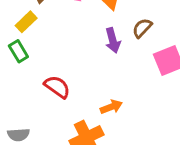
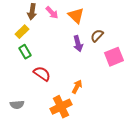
green rectangle: (18, 51) -> (25, 52), moved
orange arrow: (111, 107) -> (77, 87), turned -40

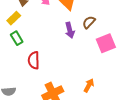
red semicircle: (42, 74) -> (34, 60), turned -126
orange arrow: (77, 87) -> (89, 85), moved

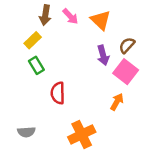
pink square: (106, 43) -> (126, 72), moved, turned -30
orange arrow: (89, 85) -> (117, 102), moved

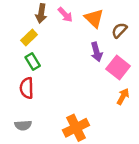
brown semicircle: (127, 45) -> (119, 30), moved
red semicircle: (58, 93) -> (27, 88), moved
orange arrow: (117, 102) -> (123, 96), moved

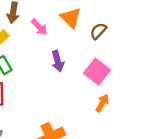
pink arrow: (65, 15) -> (39, 27), moved
purple arrow: (96, 52) -> (58, 61), moved

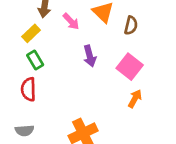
brown semicircle: (98, 31) -> (131, 25), turned 150

